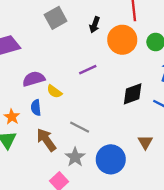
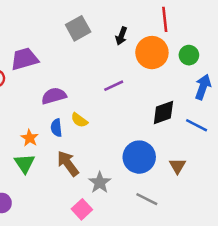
yellow semicircle: (54, 91) -> (79, 120), moved
gray line: (80, 127) -> (147, 199), moved
blue circle: (111, 159) -> (139, 157), moved

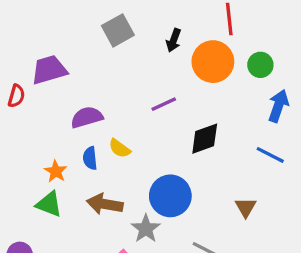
black diamond: (163, 112) -> (205, 139), moved
blue circle: (139, 157) -> (170, 196), moved
green triangle: (24, 163) -> (49, 204), turned -35
brown arrow: (68, 163) -> (105, 204), turned -44

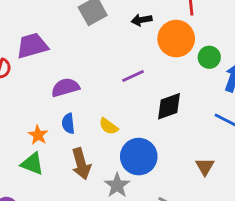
black arrow: (174, 40) -> (142, 20), turned 60
green circle: (260, 65) -> (209, 57), moved
yellow semicircle: (120, 148) -> (109, 126), moved
brown arrow: (105, 204) -> (81, 164), turned -116

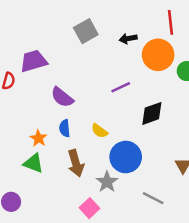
purple semicircle: (65, 87) -> (62, 97), turned -125

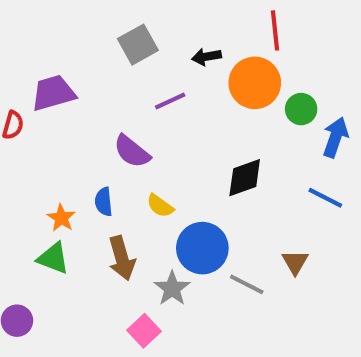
purple line: (121, 87) -> (170, 101), moved
purple semicircle: (62, 97) -> (132, 151), moved
gray line: (153, 198) -> (247, 284), moved

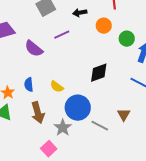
orange circle: (255, 83) -> (104, 26), size x0.6
purple semicircle: (132, 151) -> (34, 49), moved

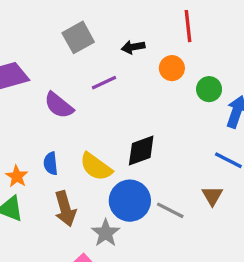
black diamond: (99, 73) -> (141, 151), moved
yellow semicircle: (57, 87) -> (96, 167), size x1.5
brown triangle: (124, 115) -> (212, 196), moved
gray line: (100, 126) -> (170, 210), moved

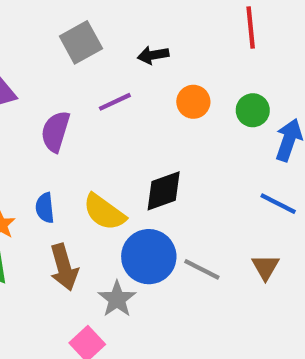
red line: (188, 26) -> (251, 28), moved
orange circle: (172, 68) -> (193, 102), moved
purple semicircle: (59, 105) -> (55, 131), turned 68
brown triangle: (212, 196) -> (265, 267), moved

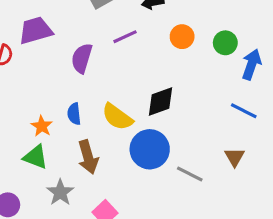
gray line: (202, 269) -> (190, 174), moved
gray star: (117, 299) -> (60, 192), moved

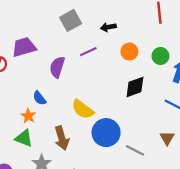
black diamond: (160, 101) -> (135, 87), moved
blue semicircle: (74, 114) -> (39, 98), moved, turned -32

